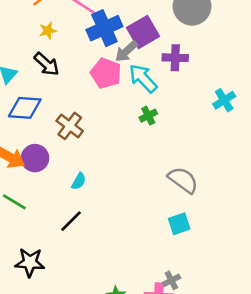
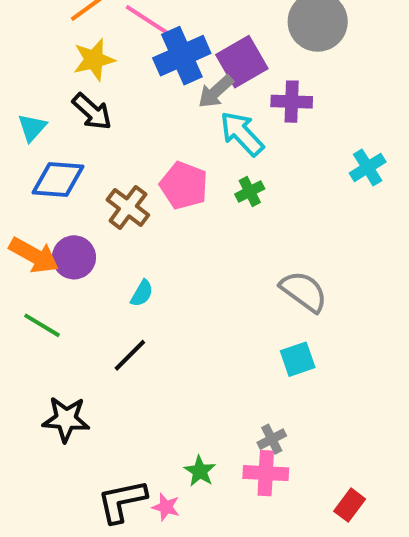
yellow star: (48, 31) -> (94, 60), size x1.5
pink pentagon: (106, 73) -> (184, 185), moved
gray cross: (171, 280) -> (272, 439), moved

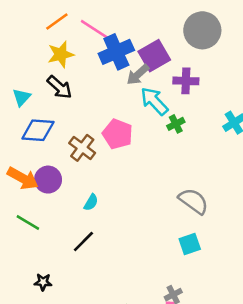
green cross: (250, 191) -> (176, 124), moved
black star: (66, 419) -> (43, 282), size x0.6

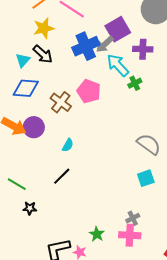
blue cross: (116, 52) -> (86, 46), moved
cyan triangle: (21, 97) -> (23, 60), moved
green line: (28, 223) -> (17, 184), moved

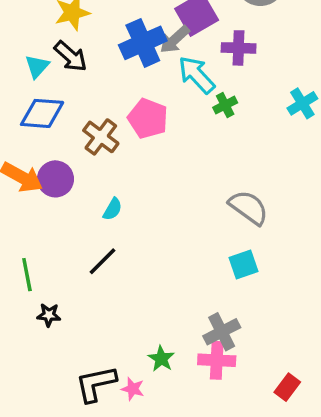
green line: (17, 184) -> (27, 275), turned 48
gray cross: (133, 218) -> (222, 332), size x1.5

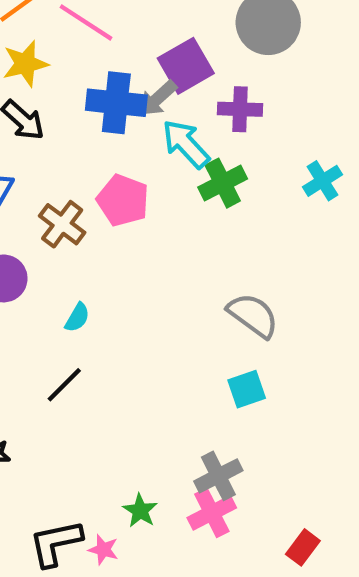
blue cross: (143, 43) -> (116, 103), turned 30
green cross: (225, 105) -> (223, 183), size x1.5
pink cross: (217, 360) -> (212, 513), turned -30

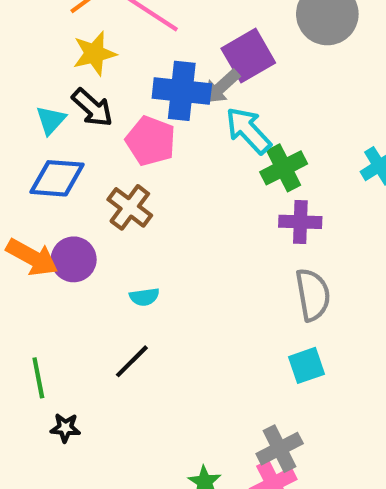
purple cross: (240, 109) -> (300, 222), moved
pink pentagon: (123, 200) -> (151, 141), moved
gray semicircle: (253, 315) -> (313, 295), turned 44
cyan semicircle: (77, 318) -> (144, 297), turned 52

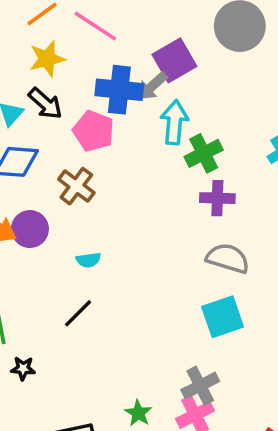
cyan arrow: (248, 130) -> (174, 122), turned 48
gray semicircle: (313, 295) -> (228, 258), turned -63
cyan square: (307, 365) -> (223, 317), size x1.4

